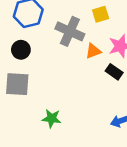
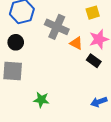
yellow square: (101, 14) -> (93, 13), moved
orange triangle: (93, 51) -> (76, 43), turned 48

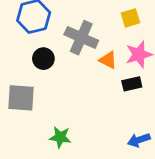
black circle: (16, 42) -> (43, 59), moved
black rectangle: (94, 61) -> (132, 84), turned -48

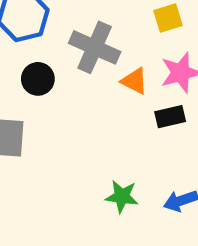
green star: (60, 137) -> (122, 196), moved

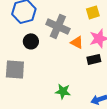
green star: (122, 196) -> (63, 91), moved

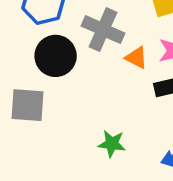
black circle: (31, 41) -> (56, 56), size x1.5

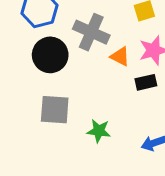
gray square: (27, 105) -> (55, 110), moved

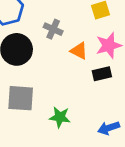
gray cross: (91, 32) -> (53, 29), size x0.6

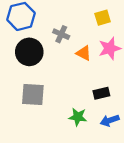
black rectangle: (102, 74) -> (101, 93), moved
green star: (60, 117) -> (78, 117), moved

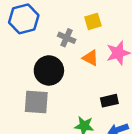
yellow square: (103, 18) -> (93, 21), moved
black circle: (29, 52) -> (49, 70), moved

